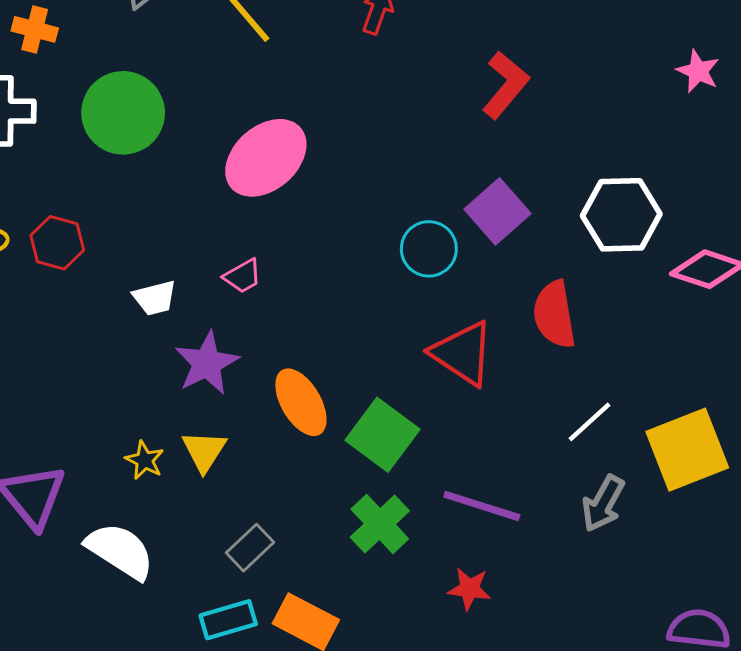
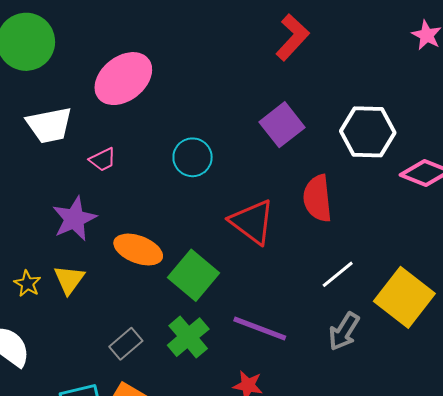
cyan circle: (429, 249) -> (193, 157), moved
white trapezoid: (155, 298) -> (49, 125), moved, size x1.5
orange ellipse: (301, 402) -> (138, 250), turned -42
yellow square: (687, 450) -> (404, 297), turned -34
gray rectangle: (250, 548) -> (126, 344), moved

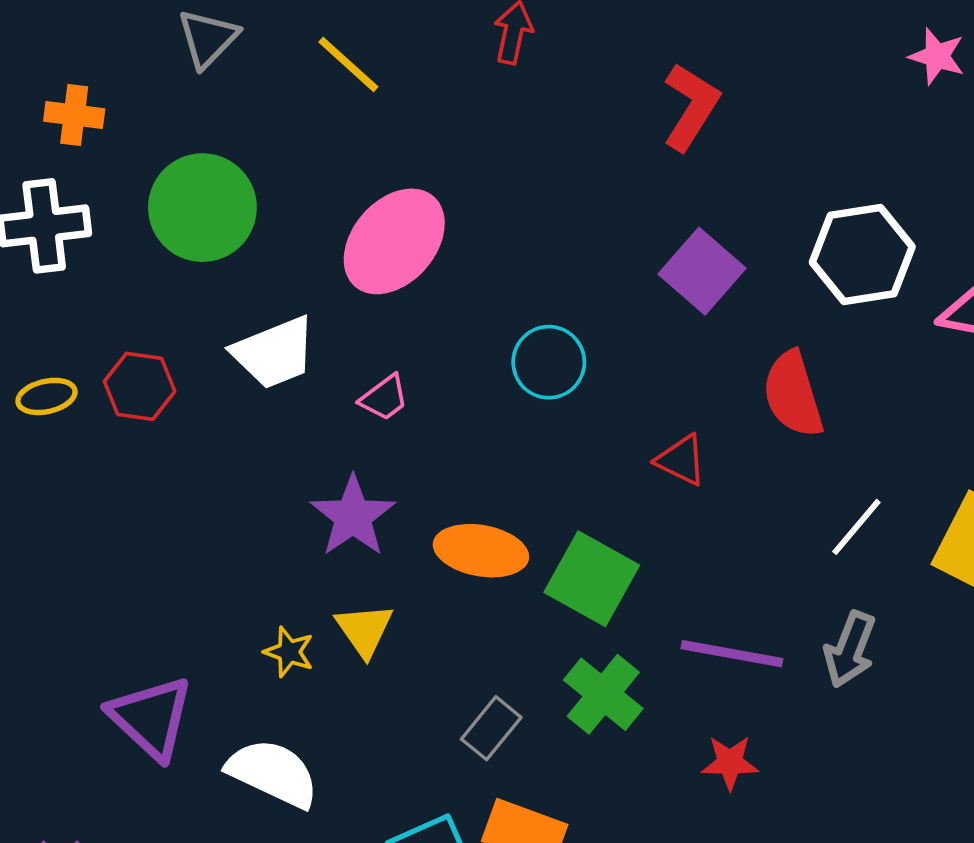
red triangle: (252, 222) -> (681, 460), size x0.6
gray arrow: (344, 331) -> (850, 649), moved

